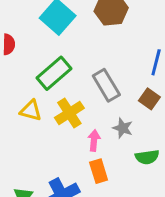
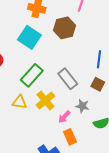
pink arrow: (94, 140) -> (64, 117), turned -136

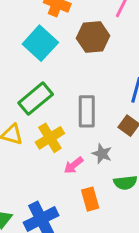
gray rectangle: (68, 79) -> (87, 111), turned 30
orange rectangle: (70, 137) -> (90, 199), moved

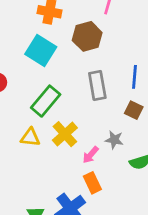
gray rectangle: (87, 111) -> (97, 86), moved
orange rectangle: (90, 199) -> (92, 183), moved

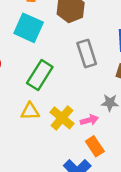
yellow cross: (65, 134) -> (62, 118), moved
pink arrow: (91, 155) -> (89, 120), turned -138

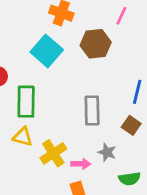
gray rectangle: (87, 53) -> (92, 111), moved
green rectangle: (40, 75) -> (26, 102), moved, turned -48

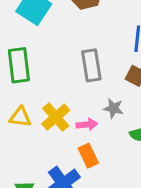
yellow triangle: (23, 137) -> (20, 117), moved

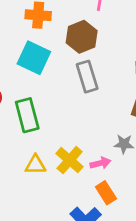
gray rectangle: (91, 65) -> (87, 77), moved

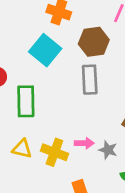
yellow cross: (70, 160) -> (54, 152), turned -35
pink arrow: (100, 163) -> (84, 143), moved

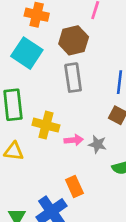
yellow cross: (54, 152) -> (46, 125), moved

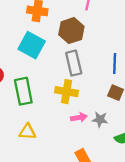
yellow cross: (46, 125) -> (67, 92), moved

